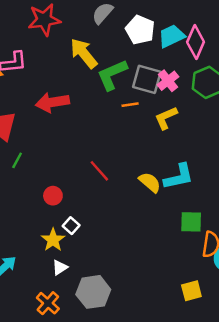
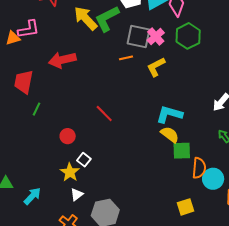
green L-shape: (112, 75) -> (107, 19), moved
cyan L-shape: (179, 177) -> (169, 114), turned -148
yellow semicircle: (150, 182) -> (170, 135), moved

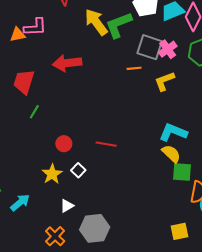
red line: (104, 113) -> (106, 144), moved, turned -42
yellow star: (70, 172) -> (52, 174), moved

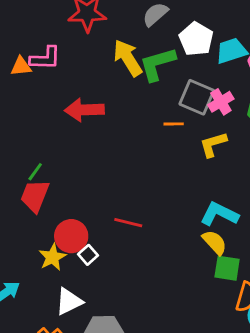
red trapezoid: (24, 82) -> (35, 196), moved
red circle: (64, 144) -> (71, 236), moved, size x1.5
white triangle: (67, 206) -> (69, 301), size x1.5

